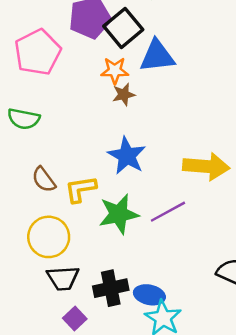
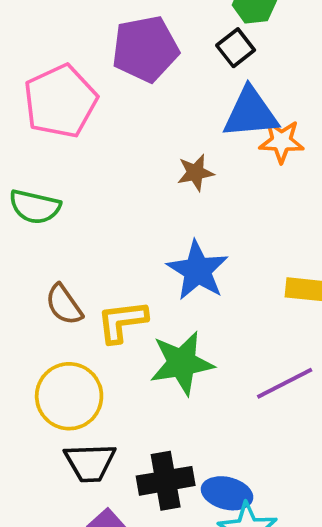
black square: (123, 28) -> (236, 48), moved, size x0.6
orange star: (115, 71) -> (281, 141), moved
purple line: (168, 212) -> (285, 383), moved

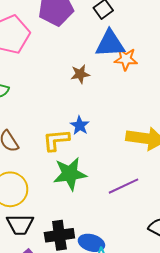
blue star: (198, 270) -> (80, 125), size x0.6
yellow L-shape: (122, 321) -> (56, 140), moved

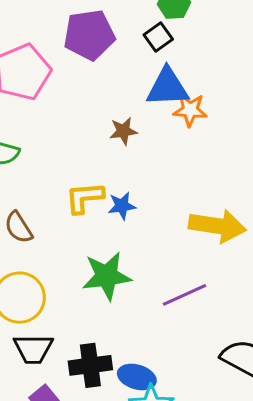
blue star: (80, 125) -> (122, 206), turned 30
yellow L-shape: (56, 140) -> (84, 198), moved

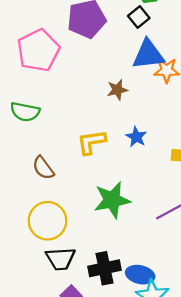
blue star: (122, 206) -> (136, 137), moved, turned -30

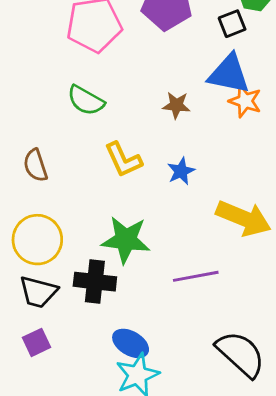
green semicircle: (25, 112) -> (86, 100), moved
yellow L-shape: (91, 142) -> (123, 160), turned -124
brown semicircle: (43, 168) -> (35, 165), moved
black cross: (104, 268) -> (95, 282), moved

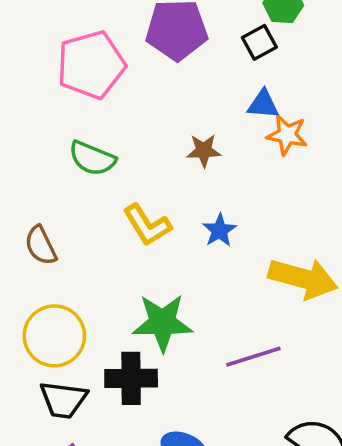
blue triangle: (229, 74) -> (263, 104), size x0.6

